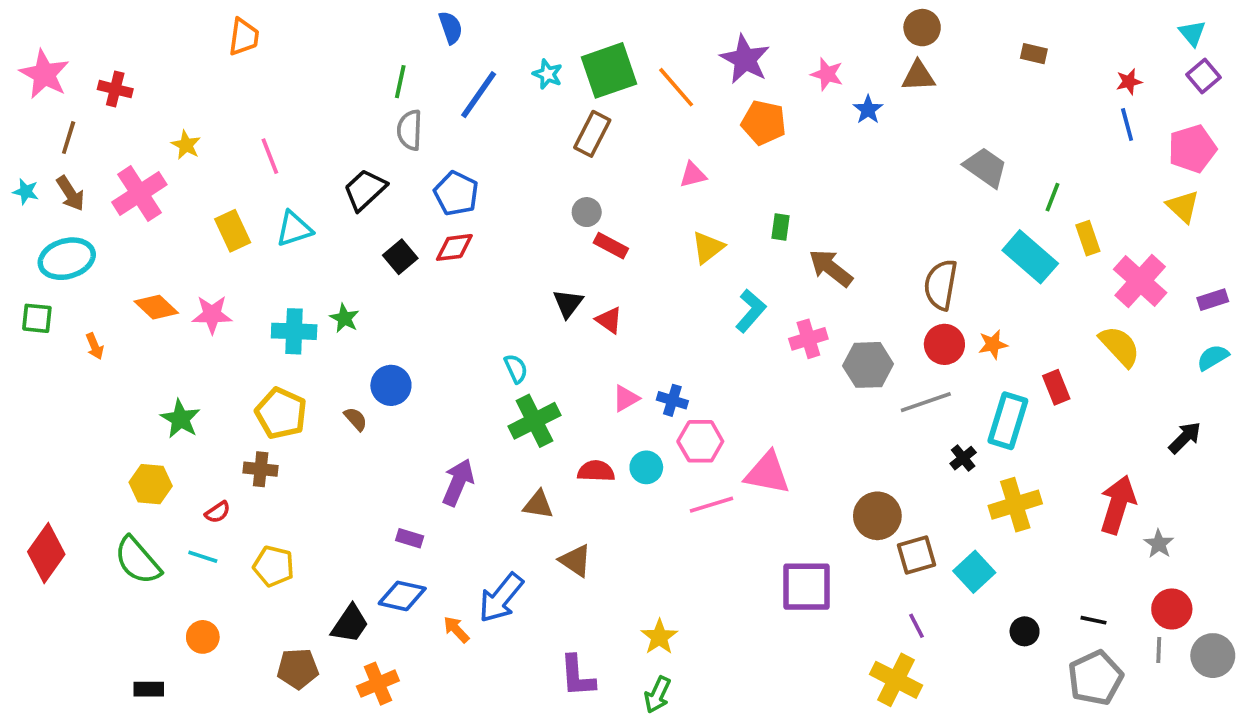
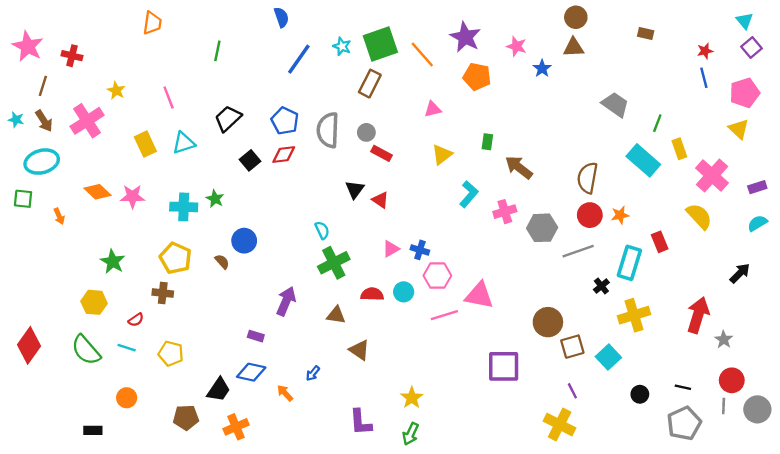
green line: (400, 82) -> (217, 51), moved
gray semicircle: (410, 130) -> (328, 130), moved, size x1.4
blue arrow: (501, 598) -> (313, 373), size x0.5

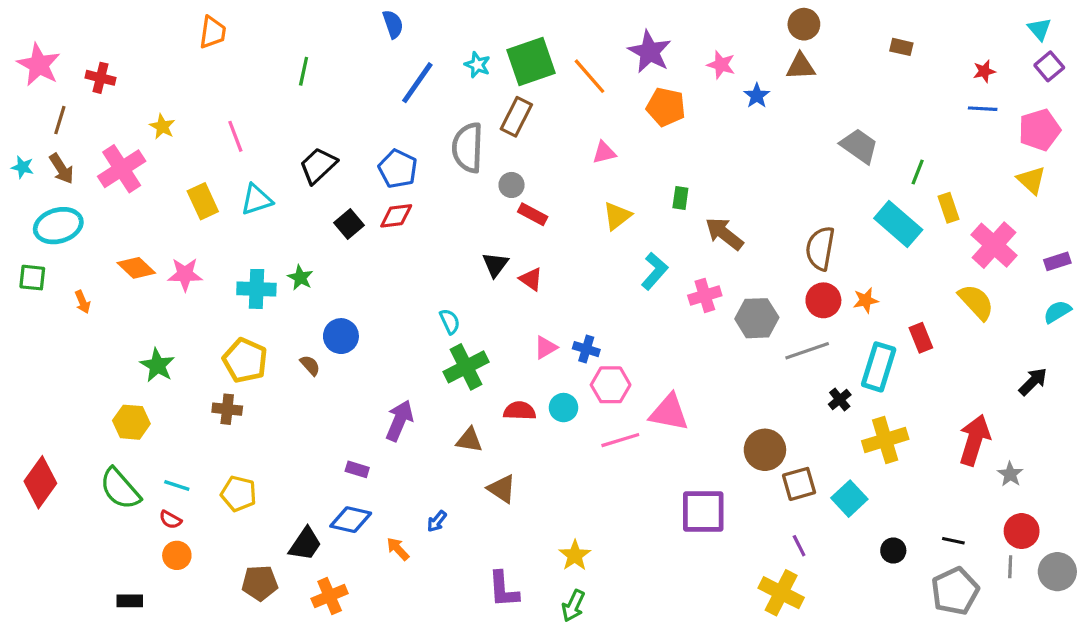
blue line: (704, 78) -> (983, 109), turned -72
gray semicircle: (328, 130) -> (468, 148), moved
red semicircle: (136, 320) -> (170, 520), moved, turned 63

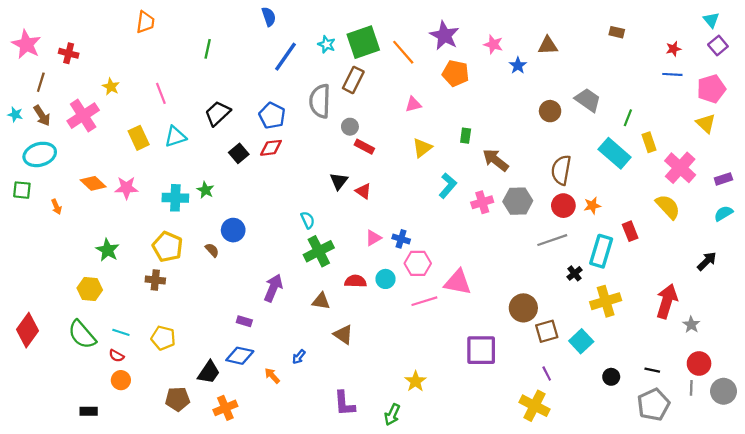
brown circle: (804, 24) -> (550, 111), moved
gray hexagon: (757, 318) -> (518, 201), moved
yellow star: (575, 555) -> (416, 381), moved

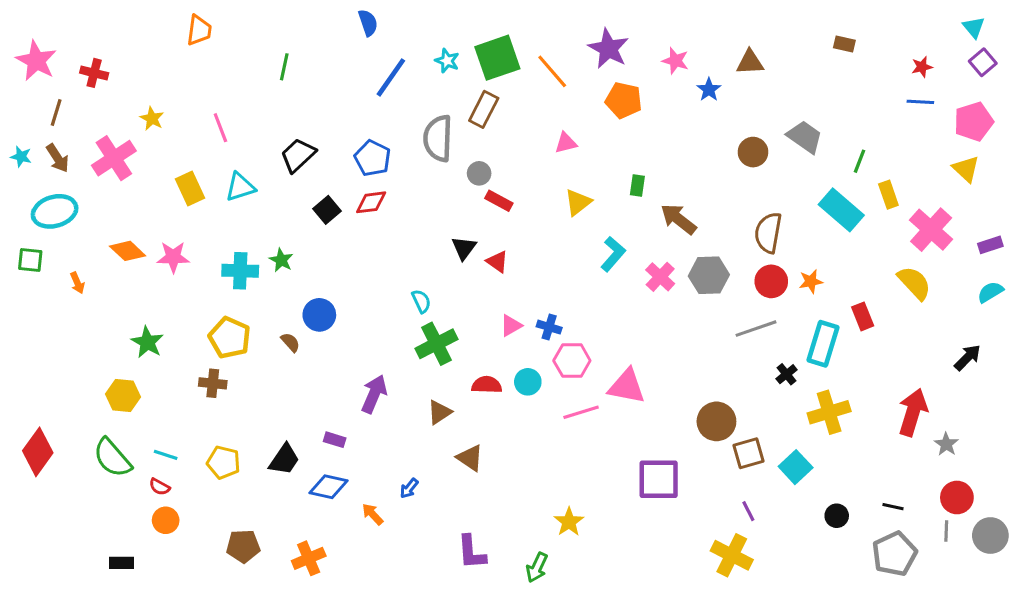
pink cross: (482, 202) -> (660, 277), turned -30
brown triangle: (321, 301) -> (440, 412), turned -42
black trapezoid: (209, 372) -> (284, 459), moved

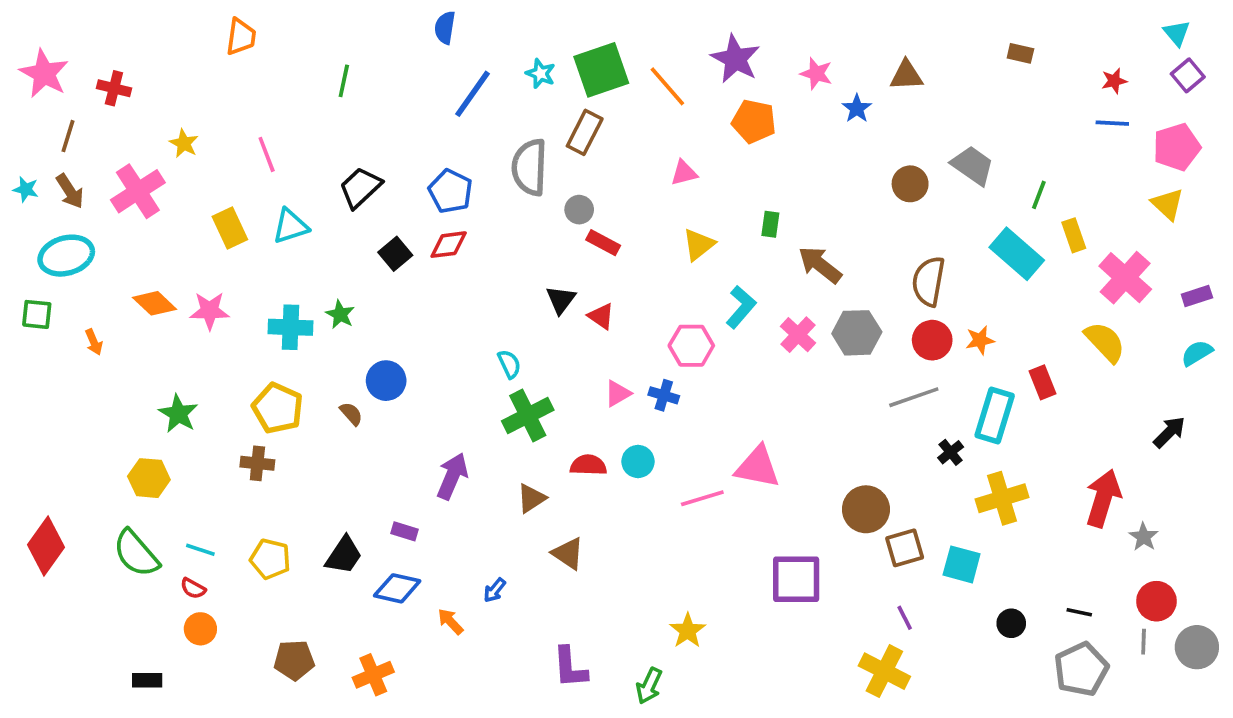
blue semicircle: (368, 23) -> (445, 28), turned -152
pink hexagon: (572, 361) -> (691, 346), moved
cyan square: (796, 467) -> (962, 564), turned -32

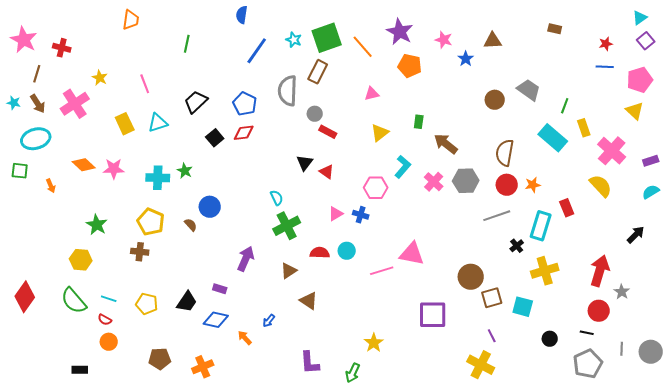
cyan triangle: (1177, 33) -> (640, 18), turned 35
red circle: (1156, 601) -> (599, 311), moved

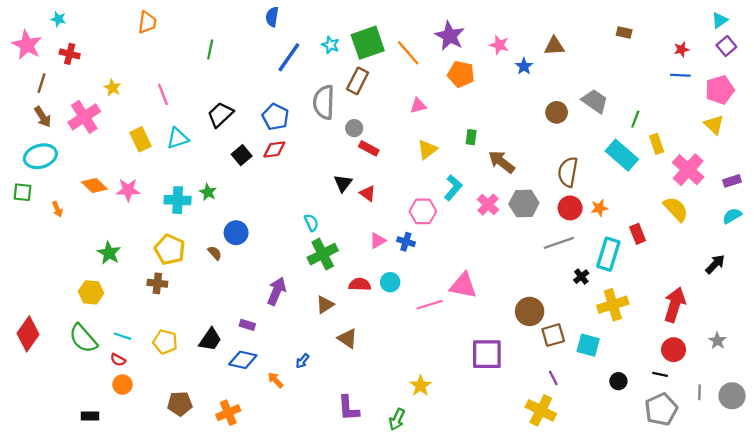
cyan star: (14, 103) -> (58, 19), moved
gray star: (622, 292) -> (717, 341), moved

